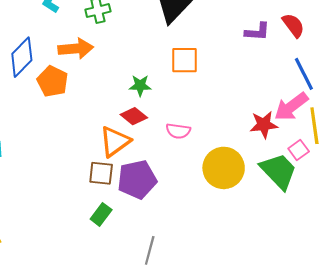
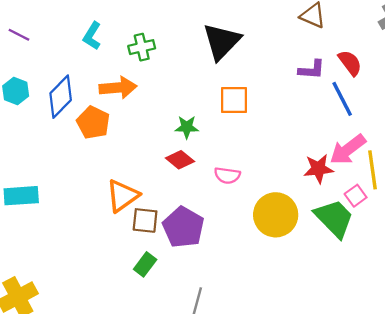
blue line: (304, 74) -> (342, 99), moved
orange triangle: (115, 142) -> (123, 196), moved
purple pentagon: (137, 180) -> (183, 227), turned -30

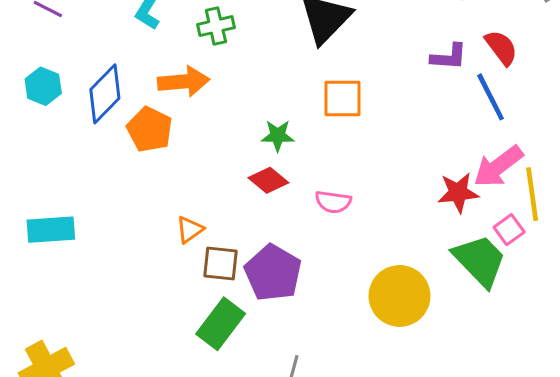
orange triangle: (123, 196) -> (190, 230), size x0.6
yellow circle: (276, 215) -> (400, 296), moved
green rectangle: (145, 264) -> (221, 324), size x1.5

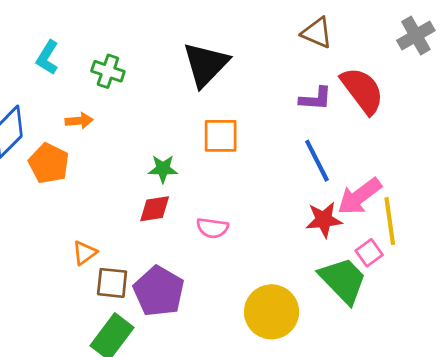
green cross: (216, 26) -> (108, 71), turned 32
red semicircle: (501, 48) -> (362, 90), size x1.5
orange arrow: (184, 82) -> (79, 121), size x0.6
blue line: (491, 97) -> (317, 161), moved
red diamond: (268, 180) -> (155, 209), turned -48

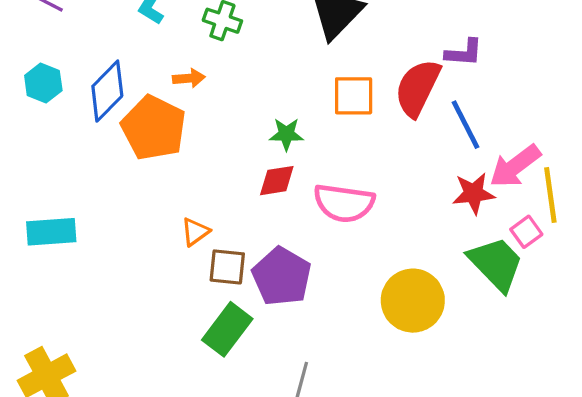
red semicircle: (362, 90) -> (418, 88), moved, turned -117
orange pentagon: (49, 163) -> (154, 128), size x1.4
pink semicircle: (212, 228) -> (344, 203), size x1.6

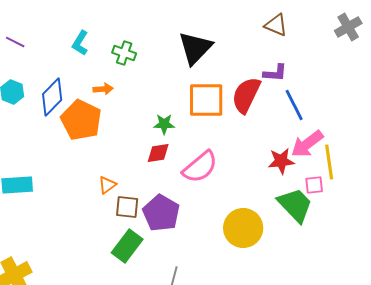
orange square: (354, 96) -> (206, 100), size x1.4
blue line: (466, 125) -> (294, 105), moved
pink semicircle: (344, 203) -> (200, 167), turned -48
pink square: (526, 232) -> (314, 185), turned 30

